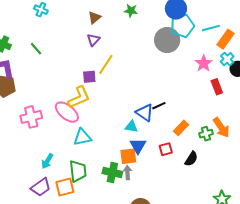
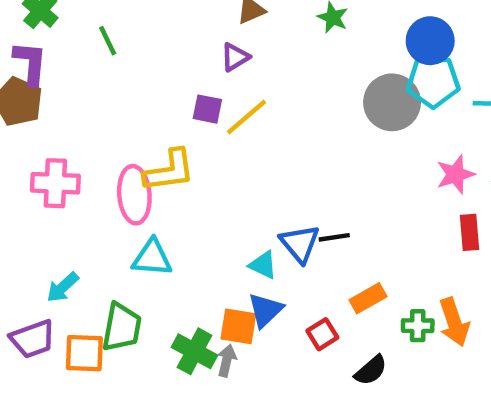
purple square: (89, 77) -> (207, 109), moved
pink ellipse: (67, 112) -> (134, 195), turned 30
red square: (166, 149) -> (322, 334), turned -32

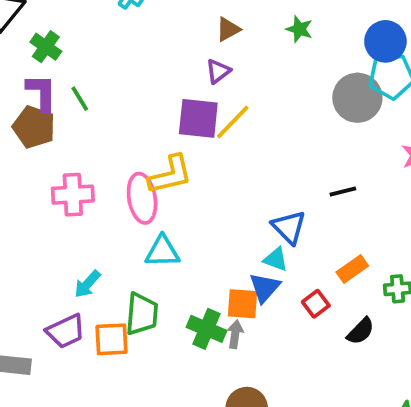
green line: (108, 41) -> (80, 99), moved
purple square: (207, 109) -> (198, 118), size x1.6
black line: (334, 237) -> (343, 191), moved
cyan triangle: (263, 265) -> (276, 259), moved

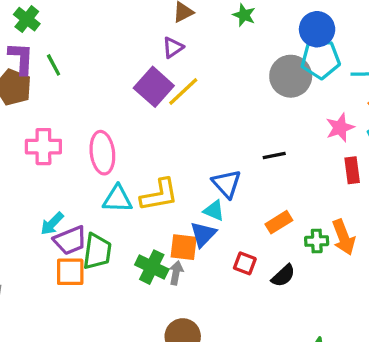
purple square: (198, 118) -> (154, 87), turned 33
yellow L-shape: (170, 175) -> (159, 195), moved
red square: (316, 304) -> (245, 263), moved, turned -35
purple trapezoid: (66, 331) -> (70, 240), moved

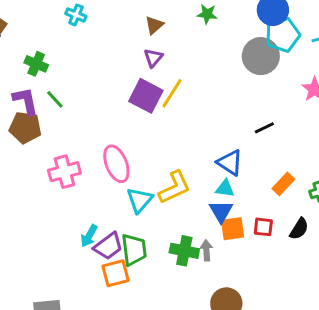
green cross: (27, 19) -> (36, 64), moved
cyan triangle: (117, 199) -> (140, 200), turned -36
orange square: (184, 247) -> (233, 229), moved

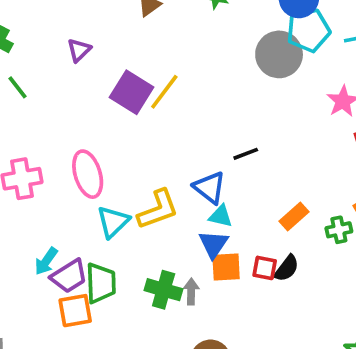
purple triangle: (153, 58) -> (79, 50), moved
black line: (264, 128) -> (246, 154), moved
blue triangle: (230, 163) -> (210, 188), moved
black semicircle: (299, 229) -> (287, 268), moved

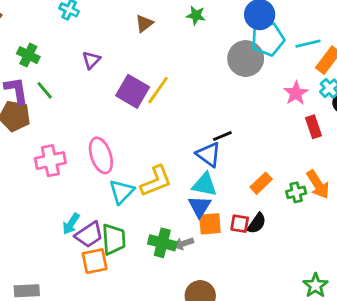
blue triangle: (210, 188) -> (209, 154), moved
cyan triangle: (221, 216) -> (205, 185), size x1.4
gray arrow: (191, 291) -> (184, 244), turned -108

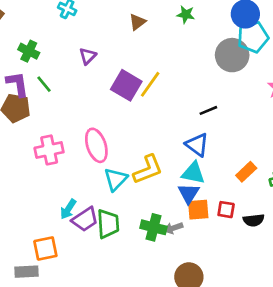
black line: (222, 136) -> (208, 110), moved
black semicircle: (257, 223) -> (254, 220), moved, turned 48
orange square: (95, 261) -> (45, 249), moved

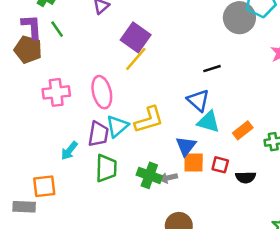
yellow line: (150, 84) -> (136, 59), moved
cyan triangle: (193, 173) -> (208, 122), moved
purple trapezoid: (85, 219) -> (98, 134), moved, turned -52

